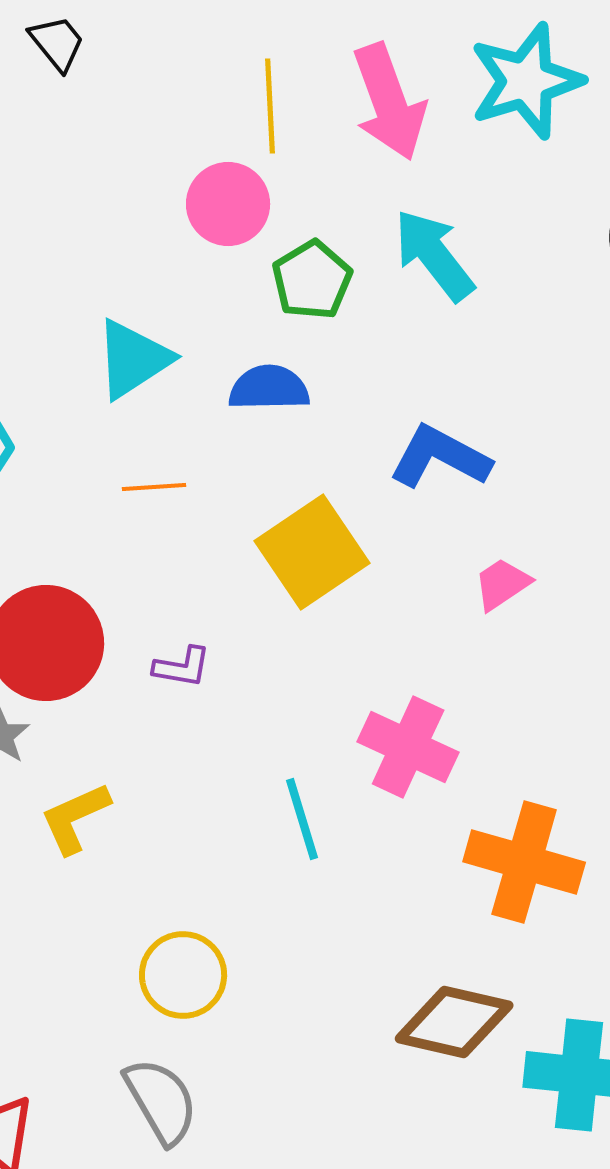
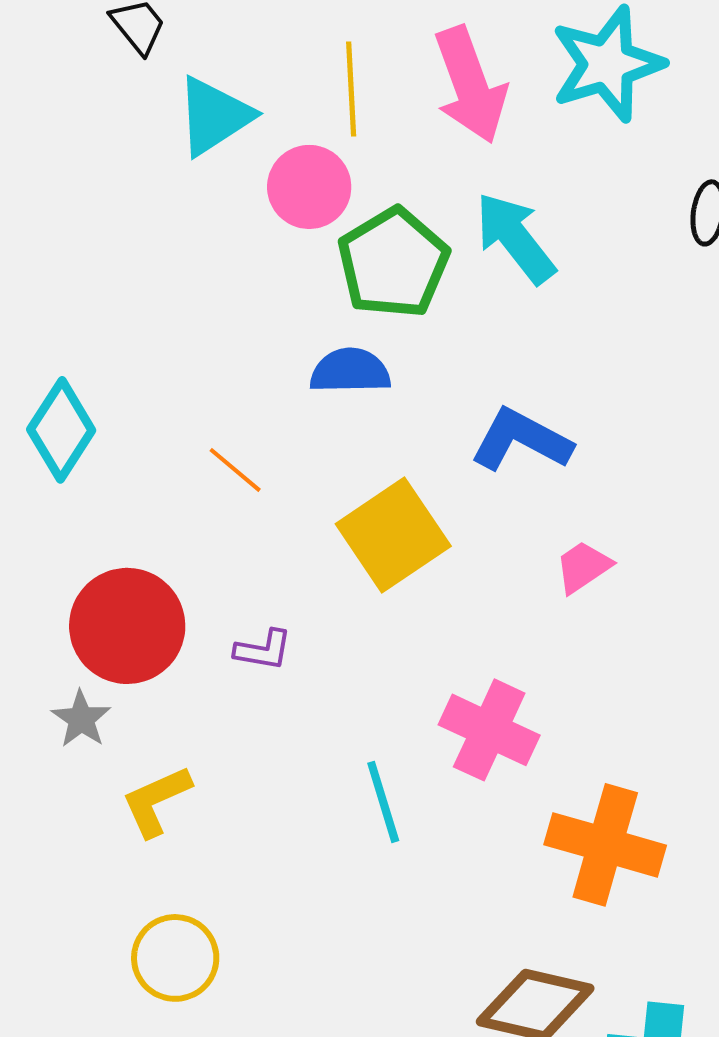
green pentagon: (312, 280) -> (393, 263), size x1.4
cyan triangle: (133, 359) -> (214, 116), moved
orange line: (154, 487) -> (235, 470), turned 44
yellow circle: (183, 975) -> (175, 958), moved

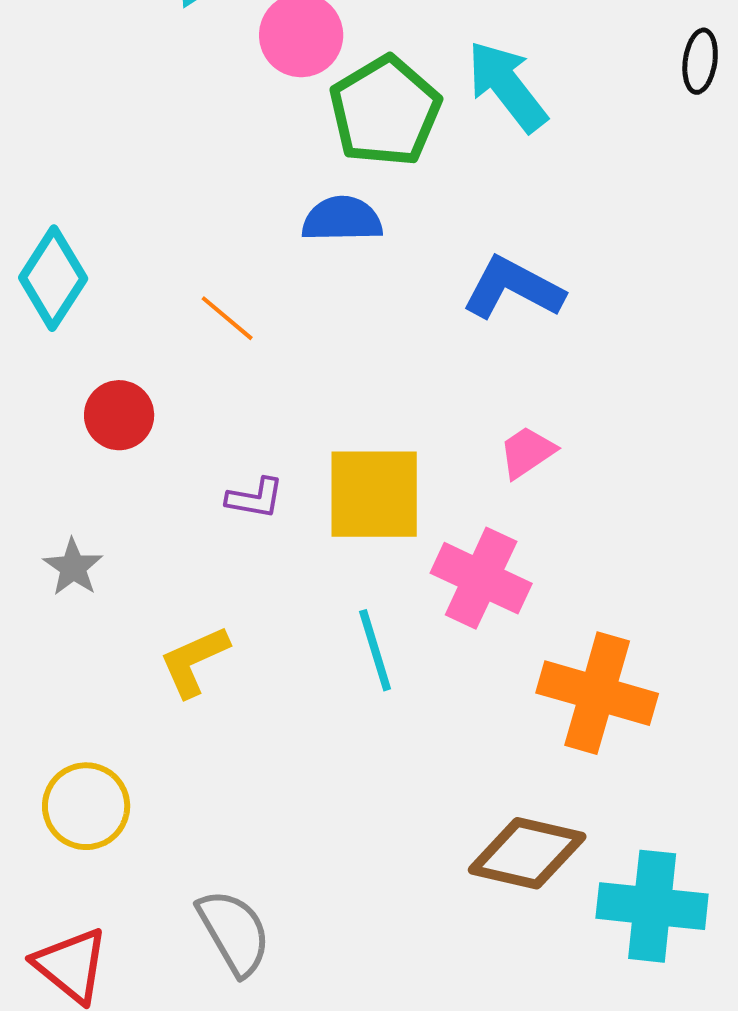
yellow square: (393, 535) -> (374, 494), moved, turned 34
pink trapezoid: (583, 567) -> (527, 452), moved
red circle: (127, 626) -> (119, 415), moved, size x0.6
yellow L-shape: (156, 801) -> (194, 661), moved
yellow circle: (175, 958) -> (86, 806), moved

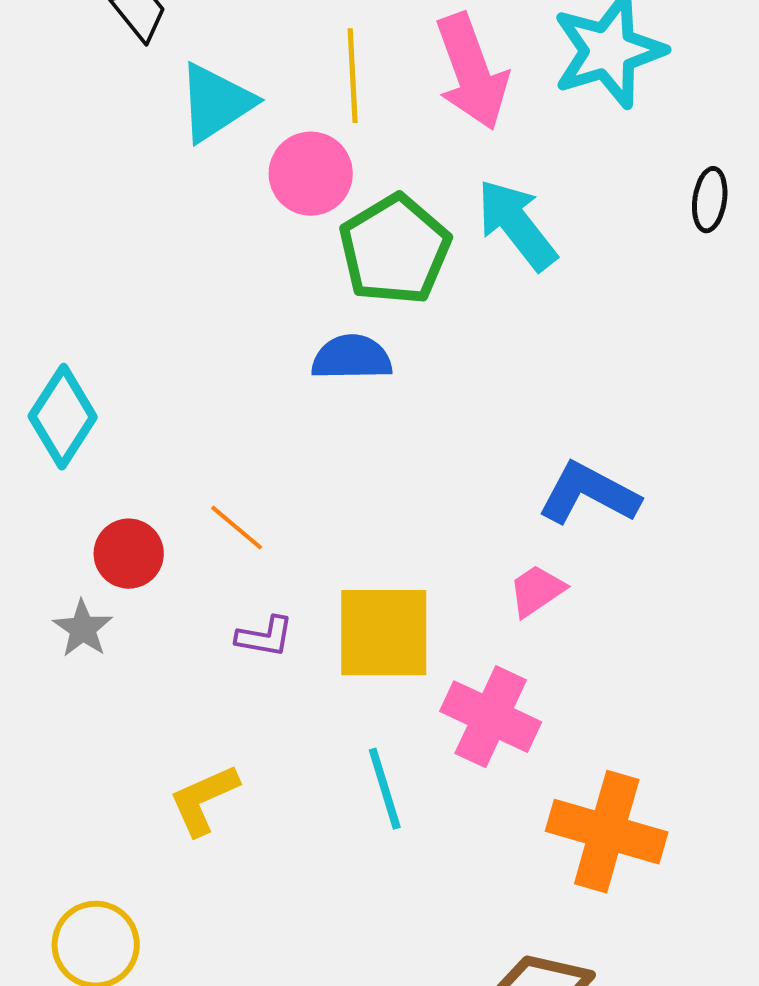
blue L-shape: (513, 288) -> (589, 494), moved
orange line: (227, 318) -> (237, 528), moved
gray star: (73, 567) -> (83, 629), moved

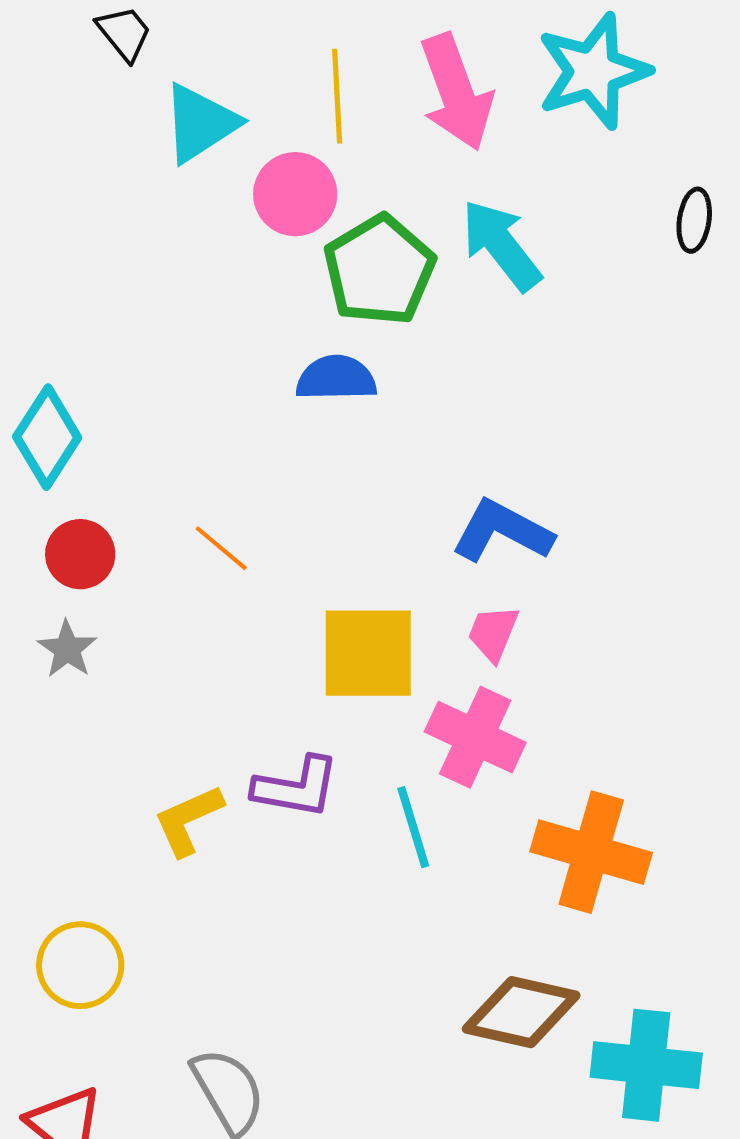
blue L-shape: (589, 494) -> (502, 531), moved
red circle: (129, 554) -> (80, 554), moved
pink trapezoid: (537, 591) -> (493, 633), moved, turned -34
purple L-shape: (265, 637) -> (296, 787), moved, size x1.5
cyan line: (385, 789) -> (413, 827), moved

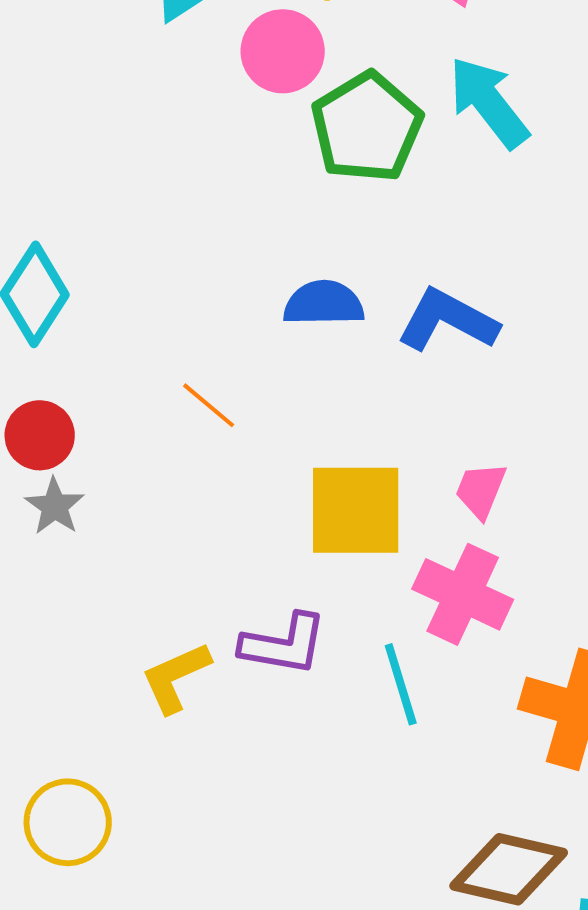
blue semicircle: (336, 378) -> (324, 303), moved
blue L-shape: (502, 531) -> (448, 320), moved
red circle: (80, 554) -> (40, 435), moved

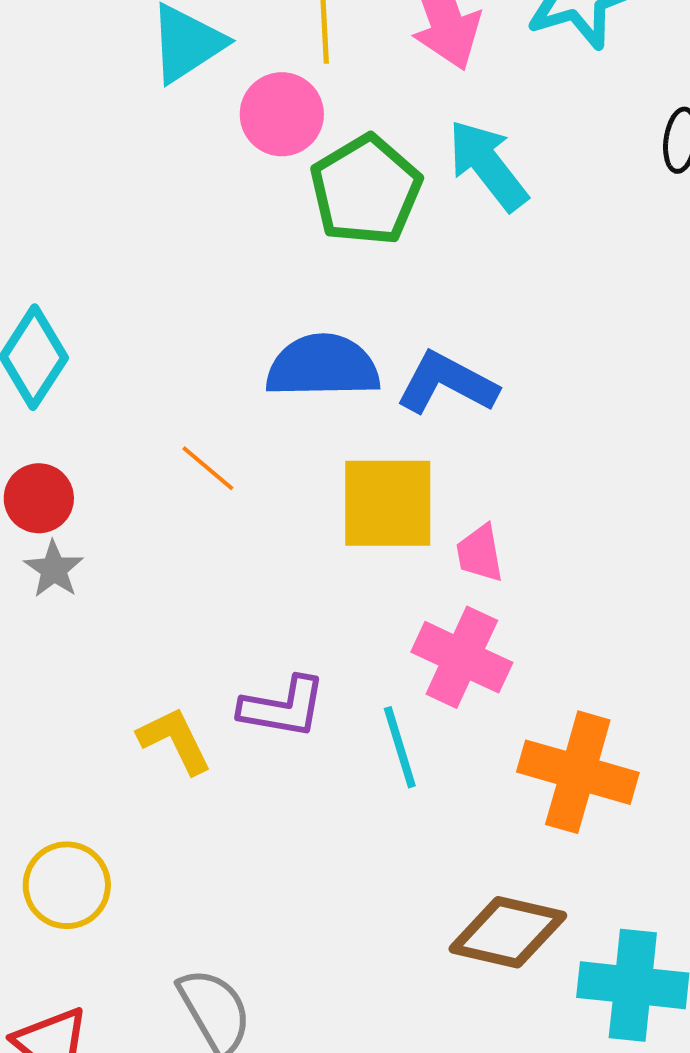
blue semicircle: (324, 303) -> (323, 366), size x1.4
pink trapezoid: (481, 490) -> (480, 553), turned -32
yellow square: (356, 510) -> (388, 503), moved
yellow L-shape: (176, 677) -> (175, 740), turned 88

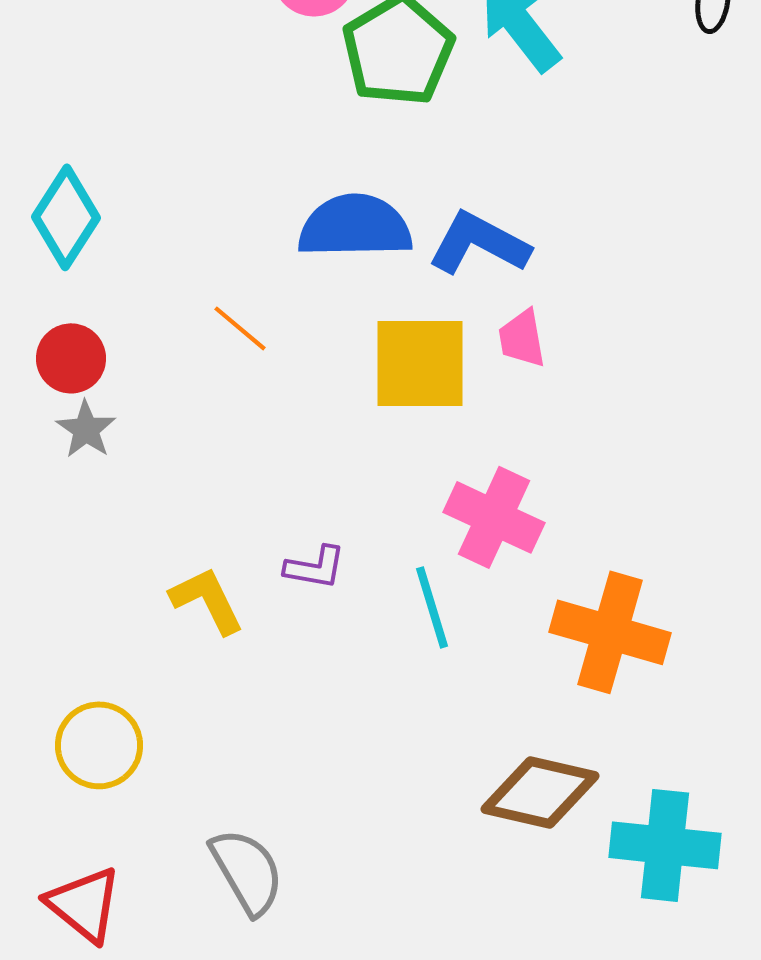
pink trapezoid: (480, 553) -> (522, 338), moved
purple L-shape: (283, 707) -> (315, 567), size x0.7

